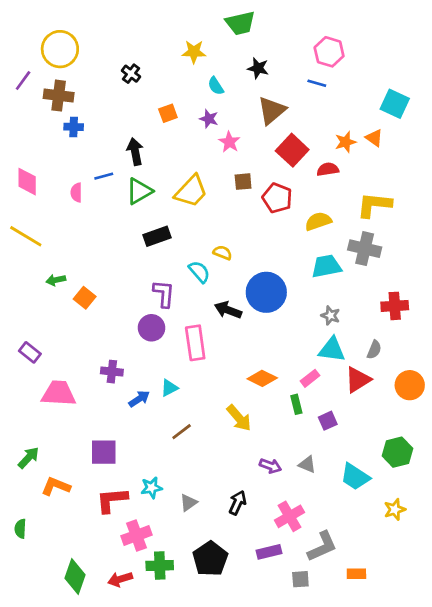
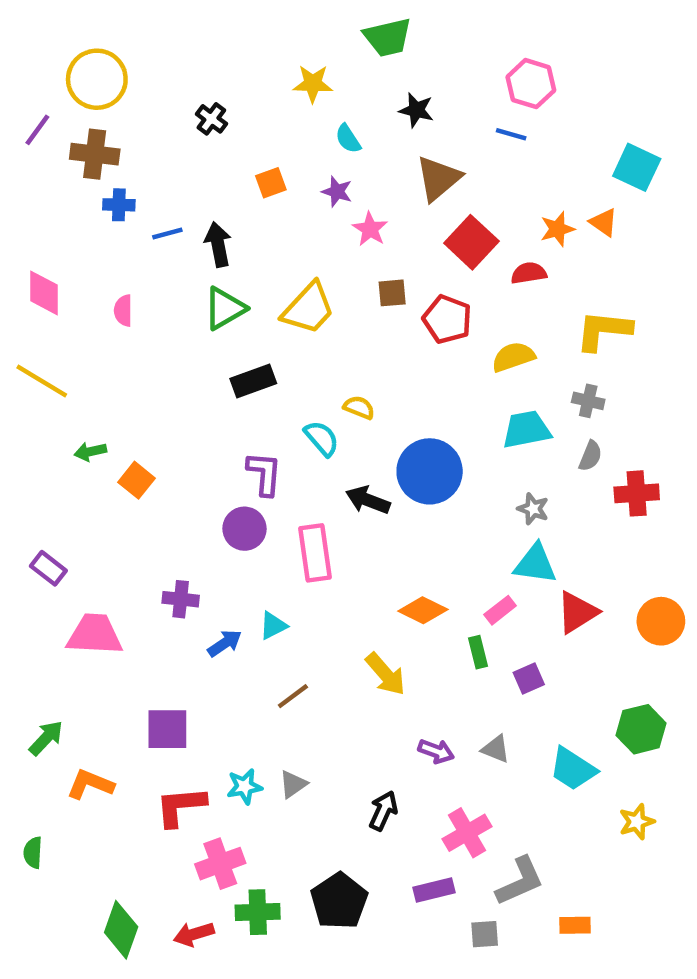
blue line: (104, 176) -> (167, 233), moved
gray cross: (365, 249) -> (588, 401), size x0.6
gray semicircle: (374, 350) -> (590, 456), moved
gray triangle: (188, 503) -> (293, 784), moved

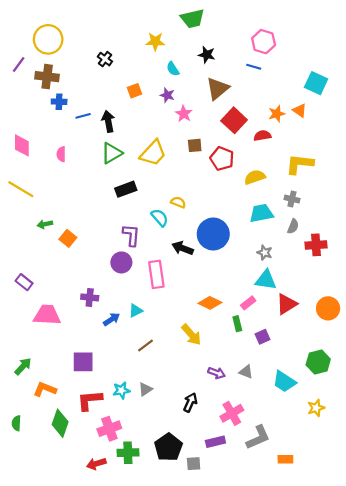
green diamond: (121, 930) -> (60, 423), moved
gray square: (485, 934) -> (194, 464), moved

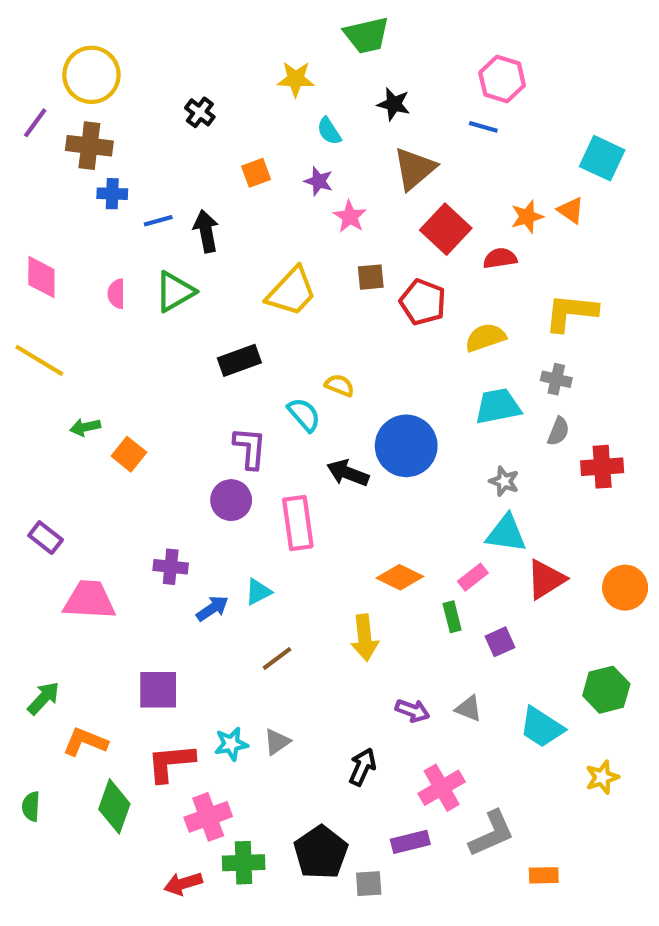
green triangle: (112, 153) -> (175, 292), moved
yellow arrow: (191, 335) -> (364, 638), turned 35

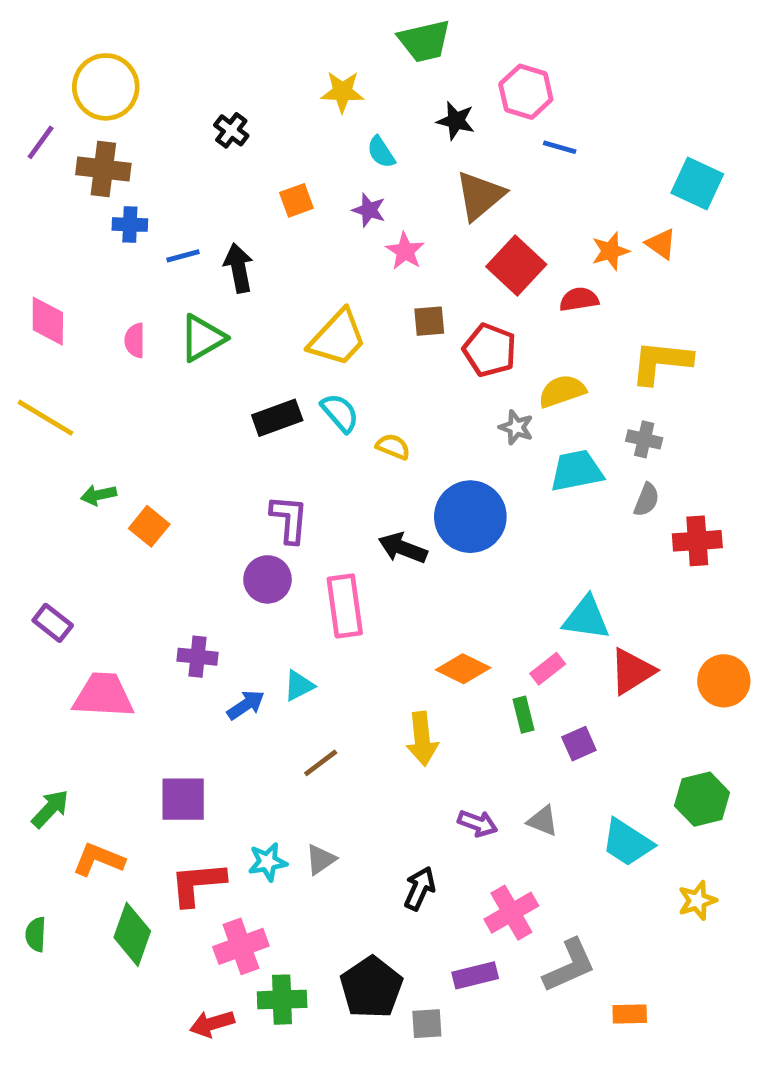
pink hexagon: (502, 79) -> (526, 92), moved
cyan semicircle: (304, 415) -> (340, 413), moved
gray star: (504, 481) -> (516, 427), moved

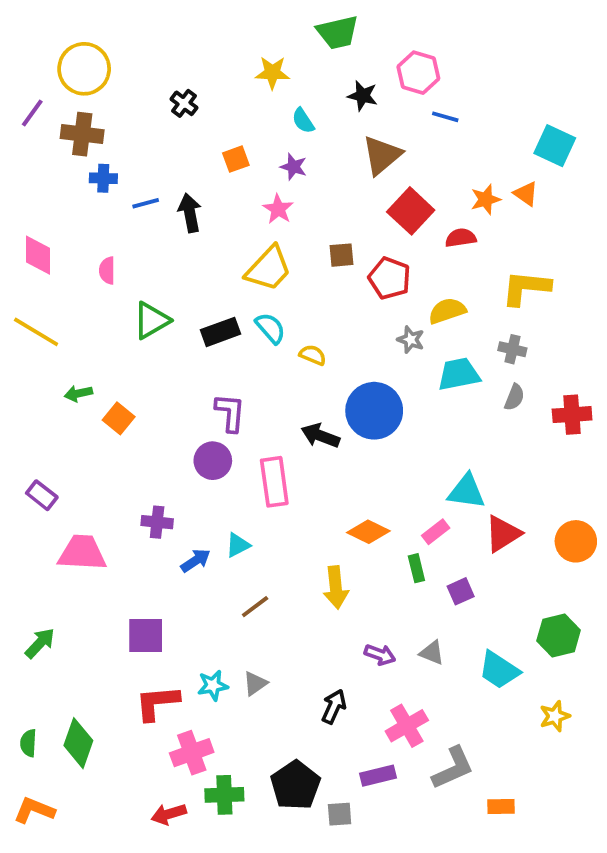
pink star: (405, 251) -> (278, 209), moved
green triangle: (202, 338) -> (151, 320), moved
red cross: (697, 541) -> (572, 415), moved
orange L-shape: (99, 859) -> (34, 810), moved
green diamond: (132, 934) -> (78, 743), moved

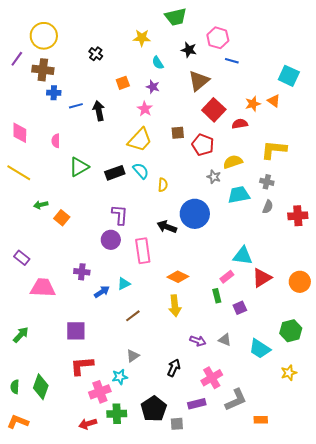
yellow semicircle: (313, 355) -> (163, 185), turned 72
orange diamond: (368, 532) -> (178, 277), moved
cyan star: (213, 685) -> (120, 377), moved

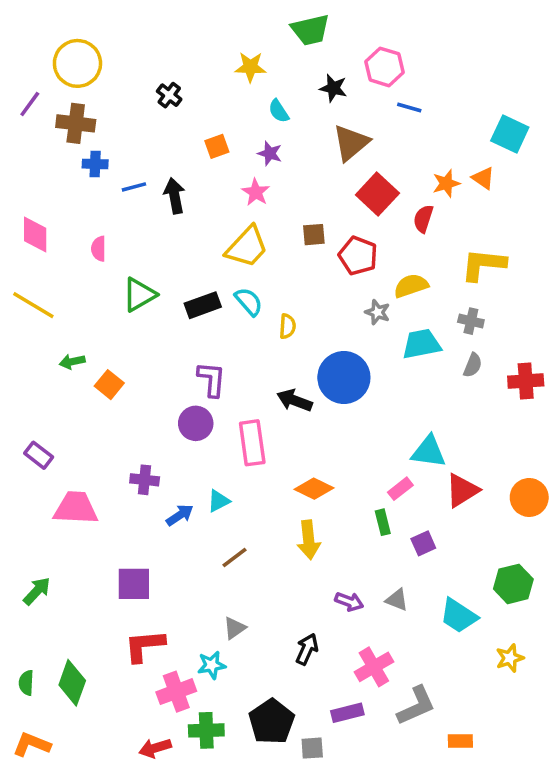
red semicircle: (240, 124) -> (423, 219), turned -63

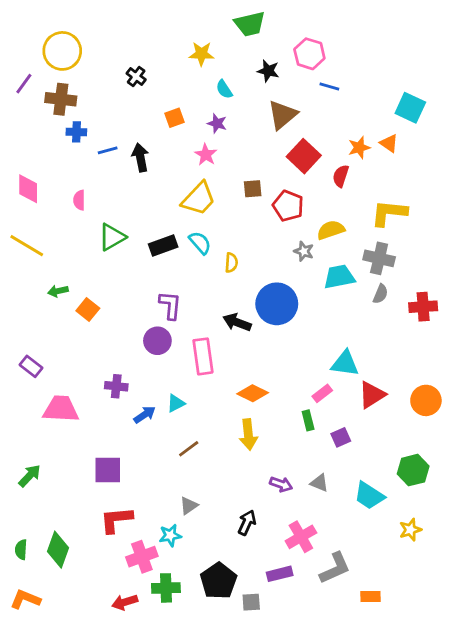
gray cross: (471, 321) -> (379, 258), size x1.5

